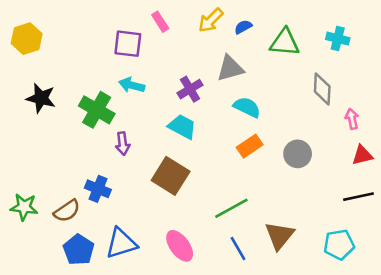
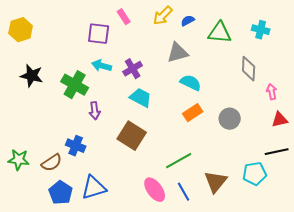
purple cross: (190, 89) -> (133, 69), moved
cyan pentagon: (339, 245) -> (255, 174), moved
pink ellipse: (180, 246) -> (155, 190), moved

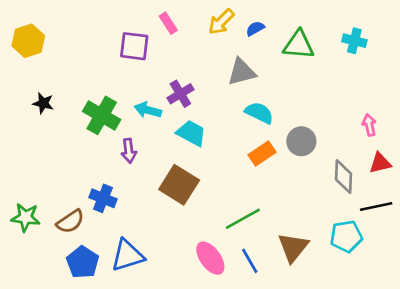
cyan arrow: (102, 66) -> (148, 110), moved
gray diamond: (249, 69) -> (343, 177), moved
black star: (32, 76) -> (43, 103), size x0.7
gray circle: (230, 119) -> (301, 141), moved

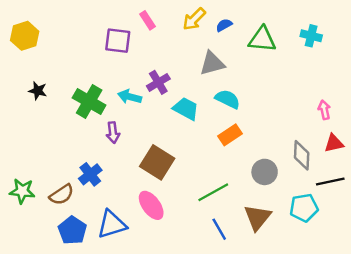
cyan trapezoid: (191, 133) -> (186, 109), moved
gray circle: (301, 141) -> (265, 172), moved
blue cross: (103, 198) -> (90, 174), turned 30
pink ellipse: (210, 258) -> (151, 205), moved

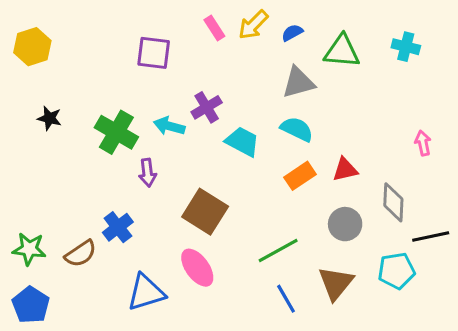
pink rectangle: (148, 20) -> (214, 28), moved
gray triangle: (212, 63) -> (298, 82), moved
red triangle: (334, 143) -> (345, 170), moved
blue pentagon: (72, 230) -> (31, 305), moved

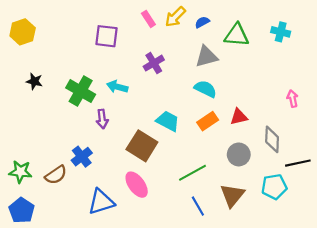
purple cross: (207, 107) -> (154, 63), moved
cyan trapezoid: (242, 142) -> (168, 121), moved

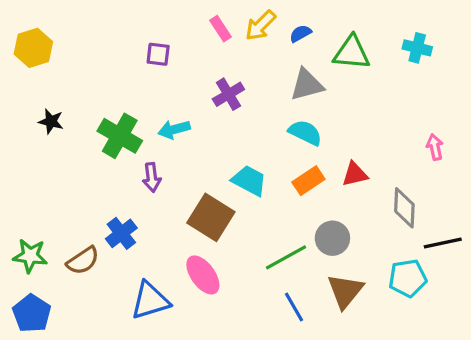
purple square: (106, 36) -> (158, 54), size x0.7
cyan arrow: (117, 87) -> (174, 129), turned -30
gray circle: (239, 154) -> (332, 238), moved

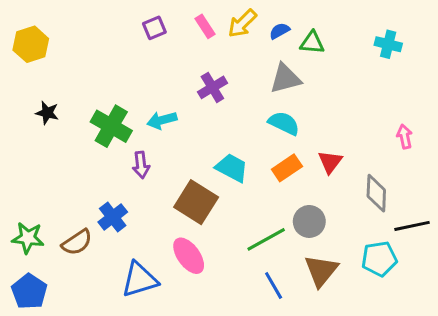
green triangle: (352, 53) -> (312, 43), moved, size x0.7
purple square: (158, 54) -> (154, 28), moved, turned -30
red triangle: (355, 174) -> (330, 162), turned -40

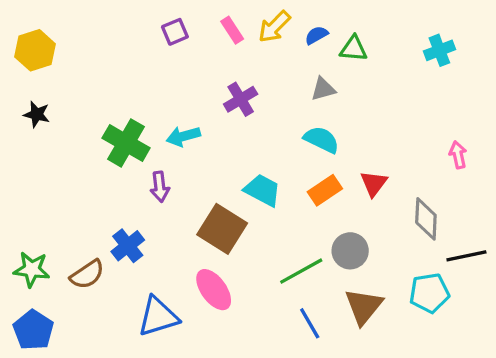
cyan cross: (388, 44) -> (439, 50), turned -35
gray triangle: (285, 79) -> (323, 89), size x0.7
black star: (47, 113) -> (37, 114), moved

